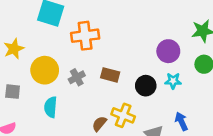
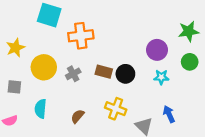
black circle: (146, 86) -> (125, 74), moved
cyan semicircle: (51, 107) -> (41, 109), moved
brown semicircle: (99, 124) -> (78, 116), moved

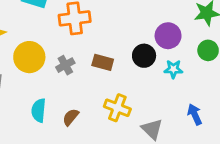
black circle: (125, 74) -> (144, 56), moved
cyan semicircle: (41, 109) -> (39, 110), moved
blue arrow: (169, 114) -> (195, 114), moved

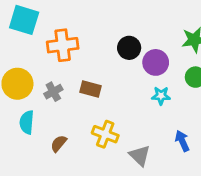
black circle: (144, 56) -> (129, 48), moved
cyan semicircle: (39, 110) -> (27, 122), moved

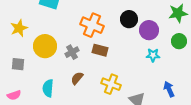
orange cross: (63, 45) -> (92, 25), moved, turned 30
cyan semicircle: (27, 122) -> (48, 88), moved
brown semicircle: (59, 144) -> (77, 78), moved

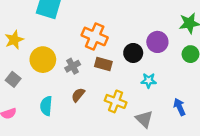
black circle: (129, 19) -> (133, 53), moved
cyan star: (153, 55) -> (149, 81), moved
gray square: (18, 64) -> (13, 79), turned 32

